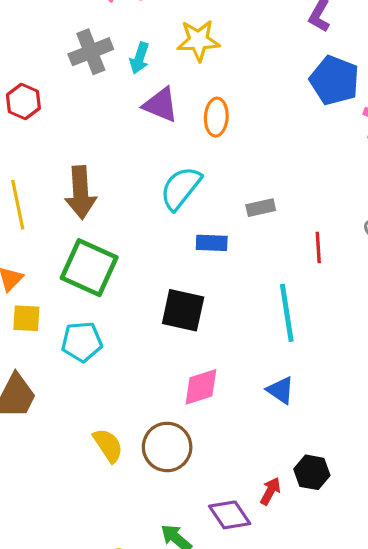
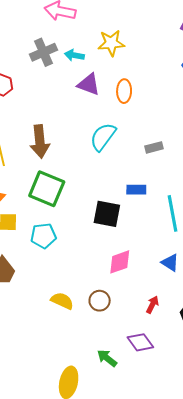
cyan arrow: (139, 58) -> (74, 55), turned 84
blue rectangle: (212, 243) -> (136, 190), moved
yellow semicircle: (108, 445) -> (62, 301), turned -30
brown circle: (167, 447) -> (100, 301), size x0.7
red arrow: (270, 491) -> (152, 305), moved

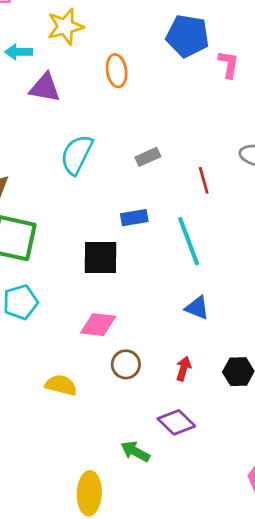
orange ellipse: (124, 91) -> (117, 71), moved
pink diamond: (120, 262) -> (98, 325), moved, turned 36
brown circle: (100, 301) -> (126, 364), moved

